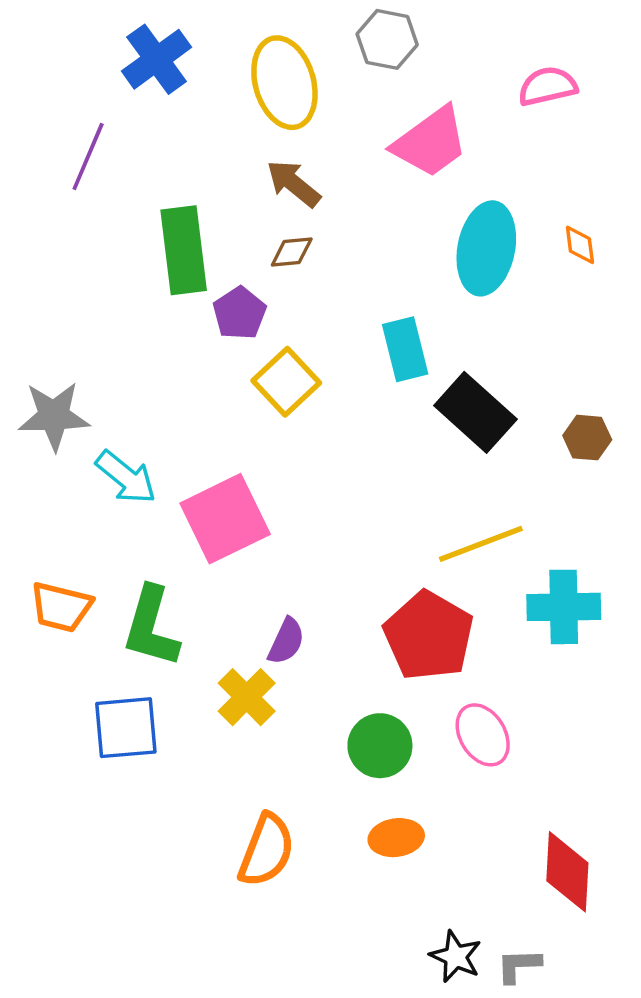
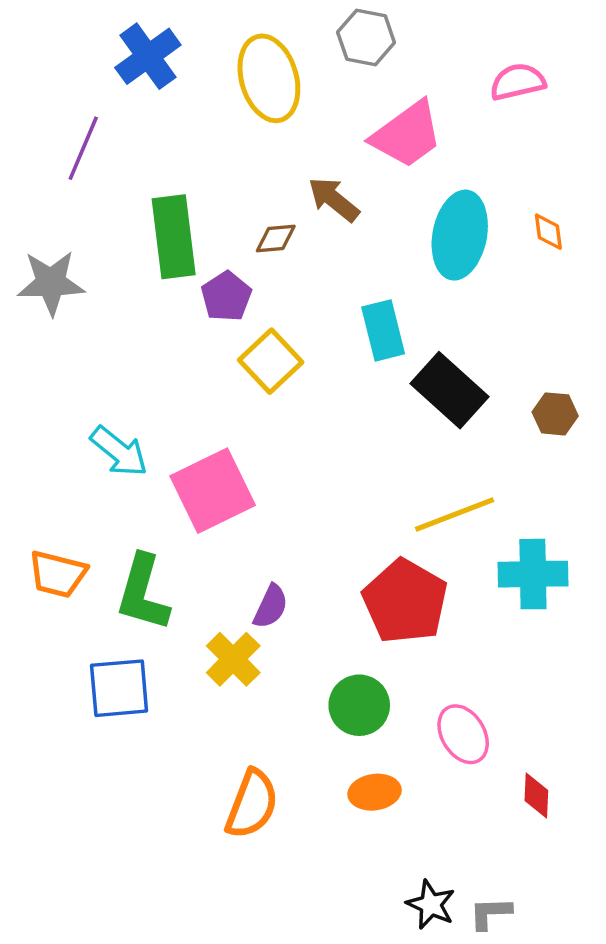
brown arrow: (293, 184) -> (334, 199), moved
gray star: (54, 416) -> (51, 283), moved
pink ellipse: (483, 735) -> (463, 734), moved
red diamond: (567, 872) -> (536, 796), moved, size x0.6

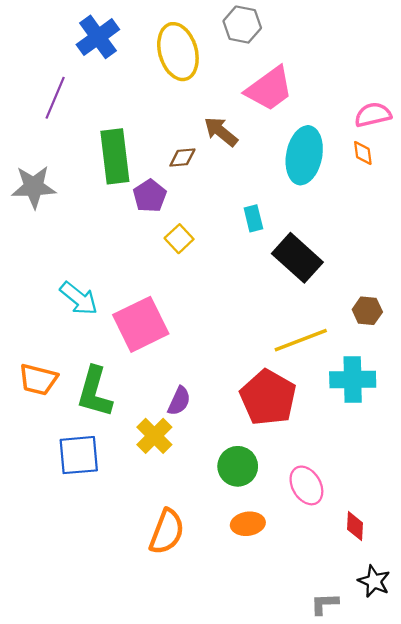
pink semicircle: (518, 82) -> (373, 115), moved
cyan rectangle: (383, 330) -> (253, 218), size x0.7
yellow square: (271, 361) -> (179, 239), size x0.7
brown hexagon: (555, 414) -> (367, 311), moved
black star: (431, 905) -> (374, 581), moved

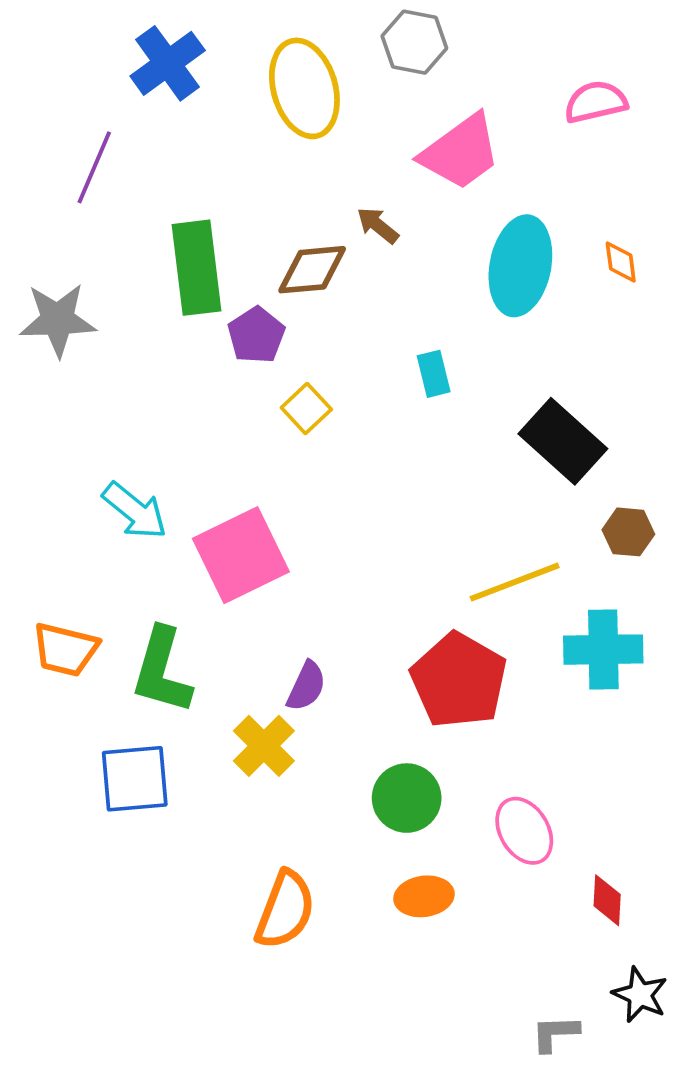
pink semicircle: (373, 115) -> (596, 102), moved
brown arrow: (221, 132) -> (378, 225), size x0.7
brown diamond: (182, 158) -> (312, 270), size x1.5
black rectangle: (297, 258) -> (563, 441), moved

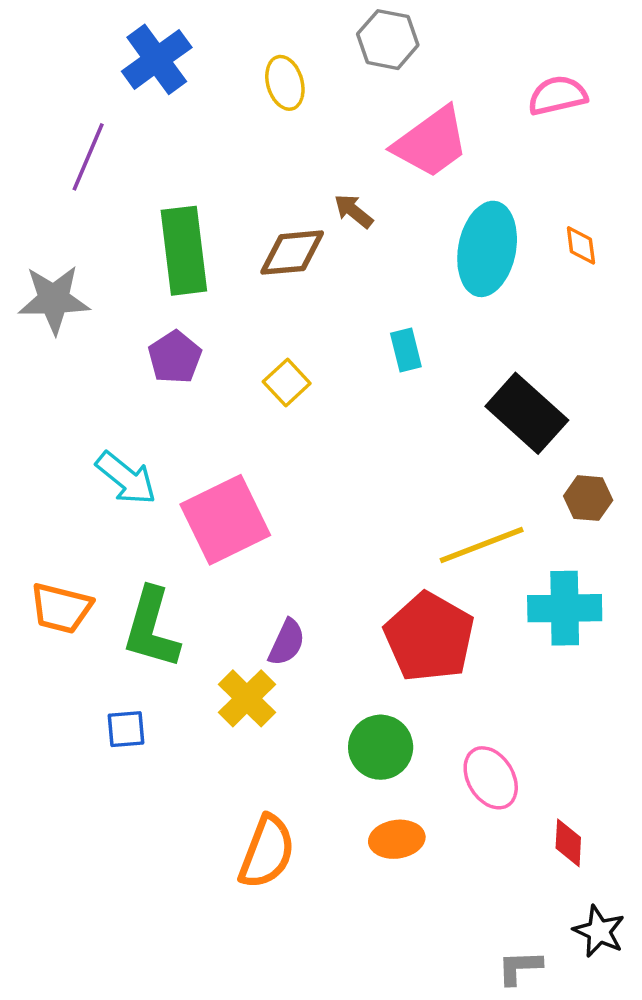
yellow ellipse: (304, 88) -> (285, 83), size x0.6
purple pentagon: (256, 335) -> (175, 357), moved
blue square: (135, 779) -> (126, 729), size x0.6

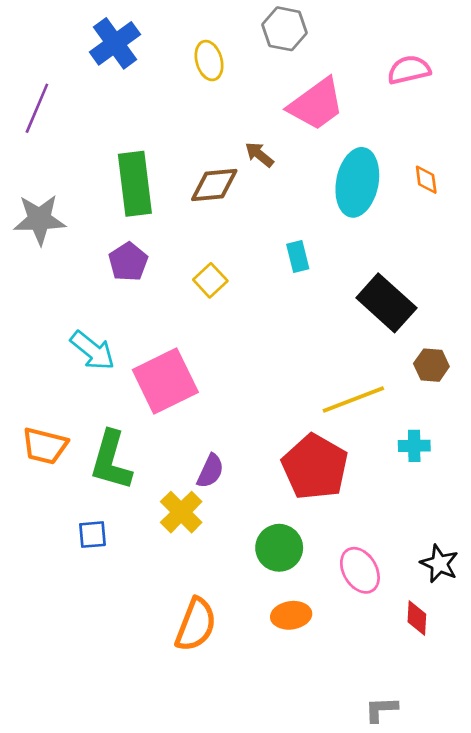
purple line: (88, 157) -> (37, 108), moved
cyan cross: (565, 608) -> (414, 446), size x0.6
black star: (599, 931) -> (439, 564), moved

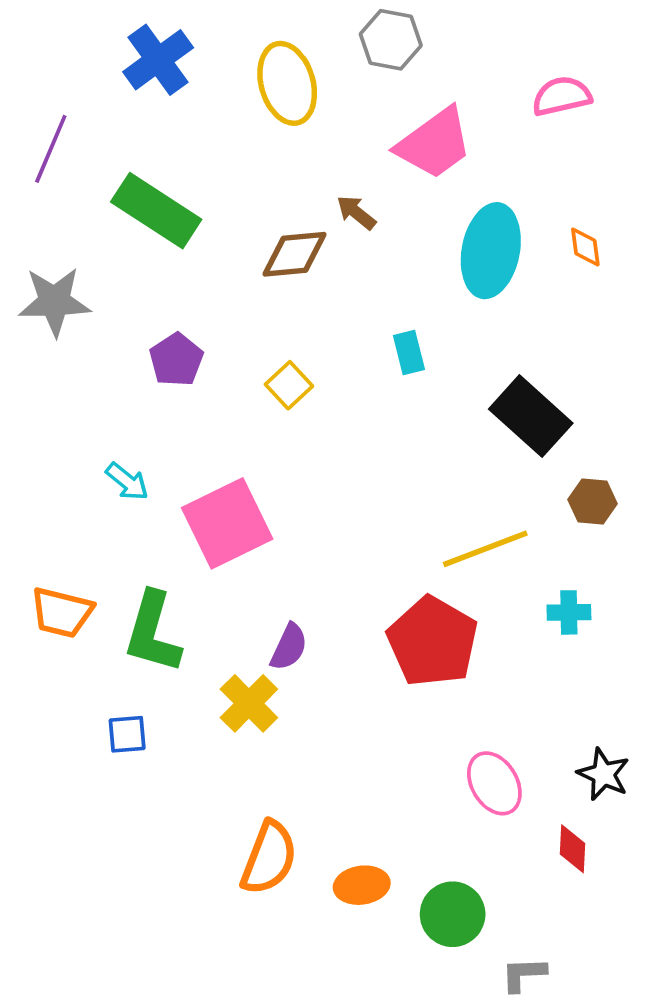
yellow ellipse: (209, 61) -> (287, 83), size x1.5
green rectangle: (135, 184) -> (156, 211), moved, turned -50
cyan arrow: (93, 351) -> (127, 482), size x0.7
green circle: (279, 548) -> (453, 914), moved
orange ellipse: (291, 615) -> (362, 885), moved

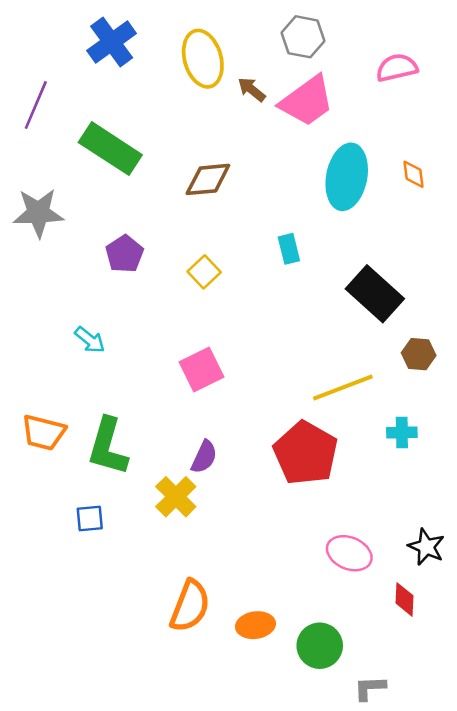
gray hexagon: (391, 40) -> (303, 37), moved
brown arrow: (356, 212) -> (252, 90), moved
pink square: (227, 523) -> (202, 370), moved, size x0.7
pink ellipse: (494, 783) -> (349, 553), turned -36

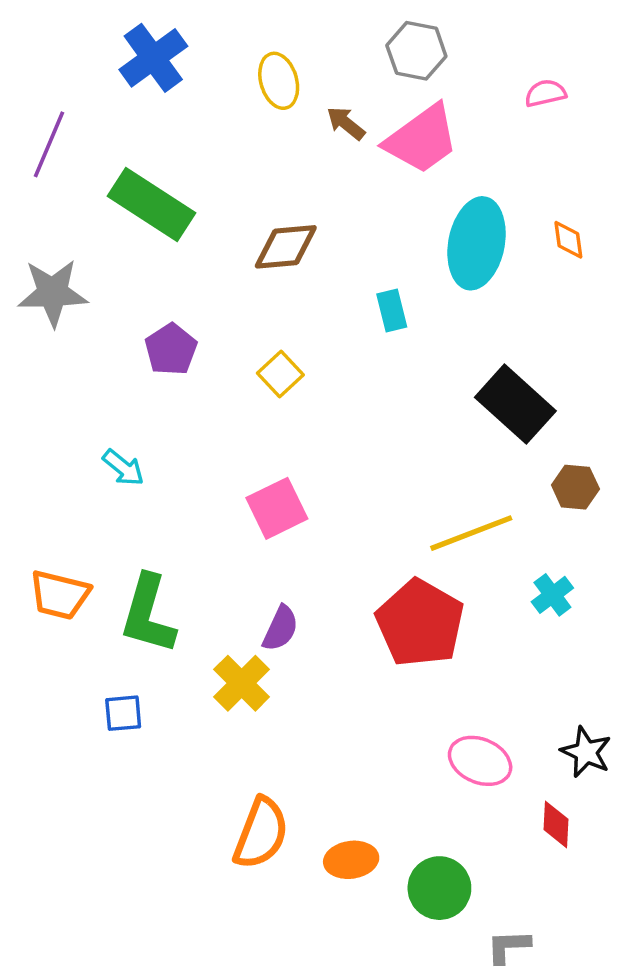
yellow ellipse: (203, 59) -> (279, 81), size x0.7
pink semicircle: (397, 68) -> (545, 93), size x0.7
cyan rectangle: (289, 249) -> (392, 310), moved
cyan cross: (402, 432) -> (552, 595), turned -36

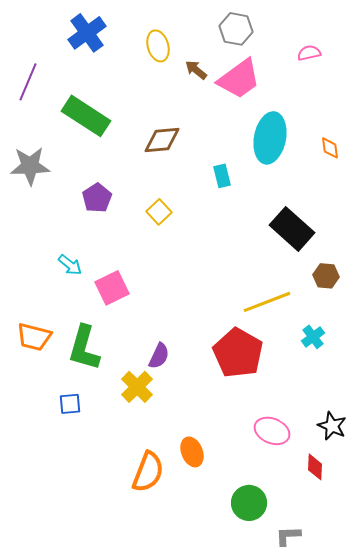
orange diamond: (568, 240) -> (330, 148), moved
pink square: (277, 508) -> (112, 288), moved
orange ellipse: (351, 860) -> (192, 452), moved, turned 76

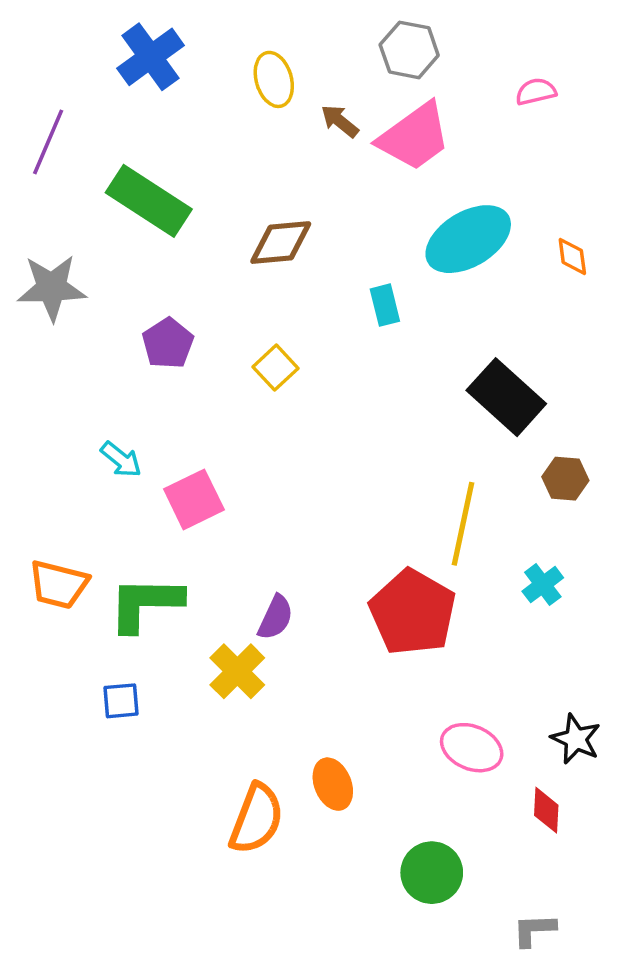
cyan ellipse: (270, 138) -> (468, 239), turned 48
yellow line: (267, 302) -> (463, 524), turned -57
green L-shape: (84, 348) -> (145, 604), turned 75
gray L-shape: (288, 536) -> (534, 930), moved

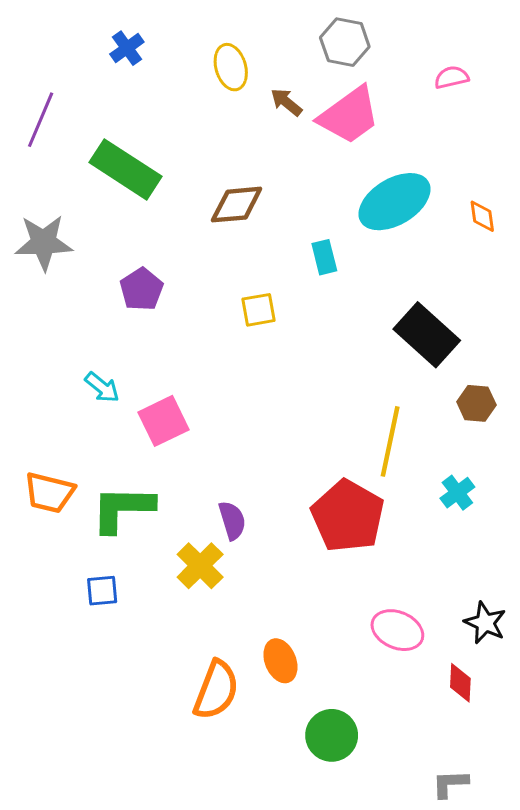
blue cross: (151, 57) -> (127, 48), size x0.6
yellow square: (276, 368) -> (259, 310), moved, turned 33
purple semicircle: (276, 617) -> (232, 520), turned -42
green circle: (432, 873) -> (332, 735), moved

